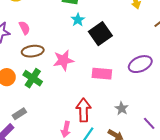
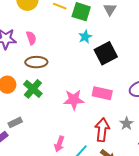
pink star: (63, 60) -> (74, 100), moved
gray star: (122, 108) -> (127, 124), moved
red arrow: (84, 110) -> (102, 130), moved

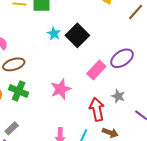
cyan star: (85, 37) -> (54, 34), moved
pink rectangle: (102, 93) -> (96, 70), moved, turned -42

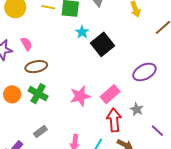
cyan star: (54, 34) -> (82, 32), moved
pink rectangle: (96, 70) -> (110, 94), moved
gray rectangle: (12, 128) -> (40, 131), moved

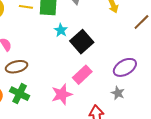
pink rectangle: (110, 94) -> (82, 75), moved
gray star: (137, 109) -> (118, 93), moved

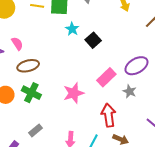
black square: (82, 42) -> (93, 40), size x0.7
pink rectangle: (82, 75) -> (106, 77), moved

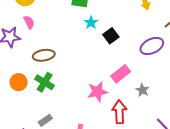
pink semicircle: (17, 44) -> (29, 22), moved
purple ellipse: (136, 66) -> (152, 46), moved
pink star: (74, 93) -> (98, 92), moved

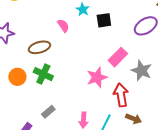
pink semicircle: (29, 22) -> (63, 26), moved
black square: (111, 36) -> (104, 20), turned 35
gray star: (143, 90) -> (141, 71), size x1.5

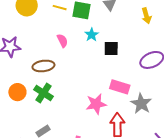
pink semicircle: (63, 26) -> (62, 41), moved
pink rectangle: (118, 57) -> (120, 87), turned 54

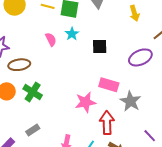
cyan star: (92, 35) -> (72, 34), moved
brown ellipse: (43, 66) -> (19, 65), moved

